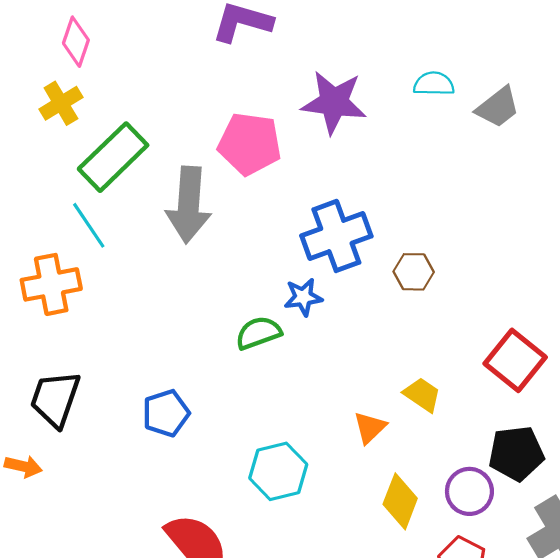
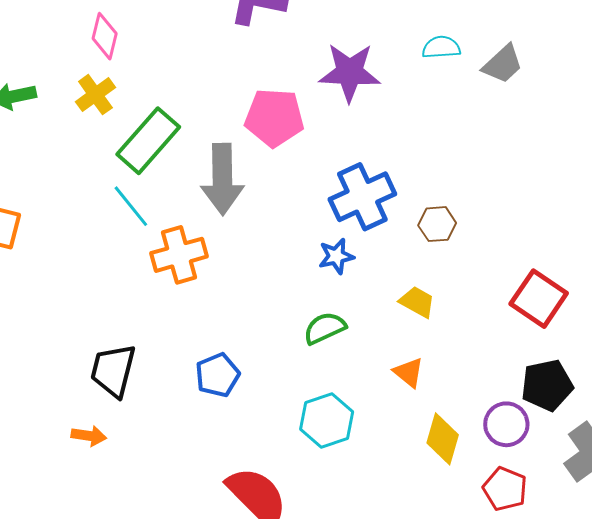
orange cross: (51, 284) -> (179, 255), moved
green semicircle: (258, 333) -> (325, 328), moved
yellow trapezoid: (422, 395) -> (417, 302), moved
orange triangle: (370, 427) -> (409, 372), turned -32

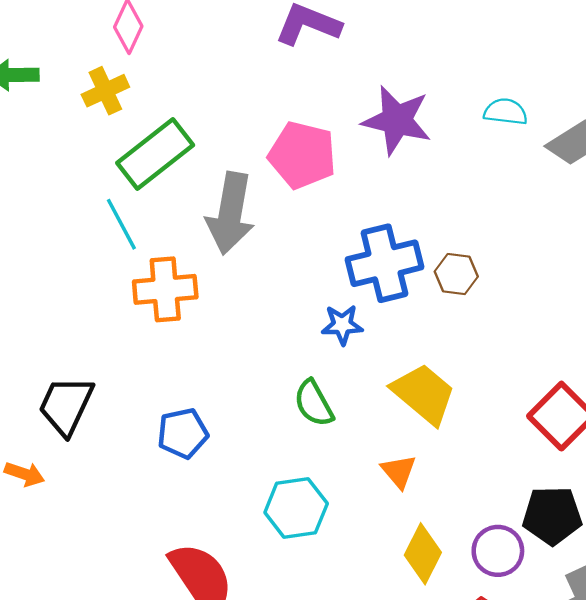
brown hexagon: (437, 224) -> (456, 274), moved
yellow trapezoid: (417, 302) -> (424, 394), size x1.6
green semicircle: (325, 328) -> (314, 403), turned -105

